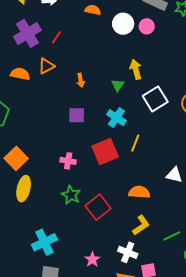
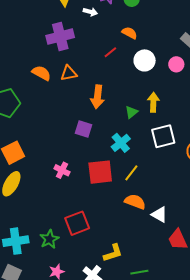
white circle: (123, 24) -> (145, 60), moved
red line: (56, 37) -> (110, 52), moved
orange arrow: (81, 80) -> (97, 97), size x1.6
orange semicircle: (139, 192) -> (135, 202), moved
green star: (71, 195) -> (49, 239), moved

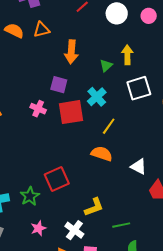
pink cross: (62, 170) -> (38, 109), moved
red square: (100, 172) -> (71, 112), moved
orange semicircle: (135, 202) -> (102, 154), moved

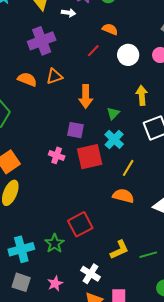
green triangle: (106, 66) -> (113, 113), moved
green line: (121, 225) -> (148, 255), moved
pink star: (38, 228) -> (55, 283), moved
white cross: (74, 230) -> (90, 274), moved

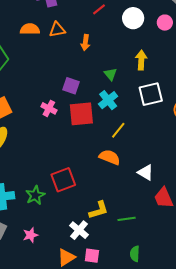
orange semicircle: (27, 79) -> (30, 29), turned -30
orange arrow: (86, 96) -> (85, 43), moved, size x0.7
green triangle: (113, 113) -> (110, 74), turned -32
white cross: (90, 274) -> (79, 230), moved

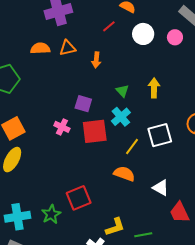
yellow arrow: (141, 60) -> (154, 88), moved
white square: (151, 94) -> (160, 135), moved

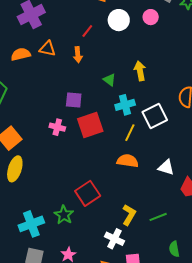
red line: (109, 26) -> (87, 31), moved
orange triangle: (68, 48) -> (47, 49), turned 36
cyan cross: (121, 117) -> (125, 105), moved, turned 36
yellow L-shape: (115, 227) -> (129, 215), turned -30

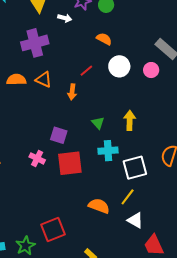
yellow line: (130, 133) -> (128, 197), moved

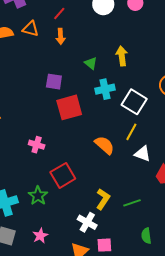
red line: (86, 71) -> (59, 13), moved
pink cross: (37, 158) -> (37, 145), moved
white square: (135, 168) -> (134, 102), turned -35
orange semicircle: (99, 206) -> (105, 145), turned 30

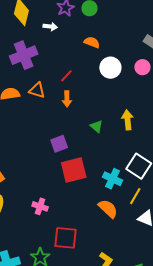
purple square: (54, 82) -> (59, 144), turned -30
cyan cross: (105, 89) -> (113, 179), moved, turned 36
red square: (63, 175) -> (65, 238), turned 35

